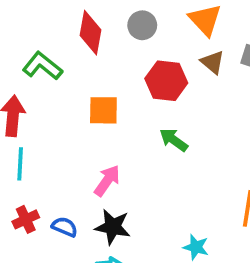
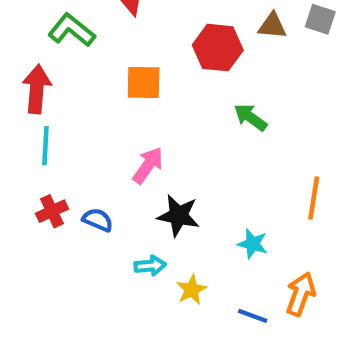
brown triangle: (213, 62) -> (272, 26), turned -35
green arrow: (174, 140) -> (250, 117), moved
black star: (113, 227) -> (178, 216), moved

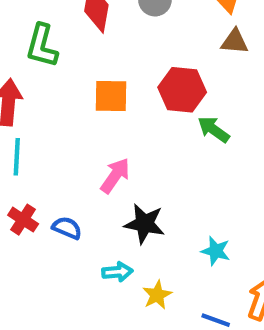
green L-shape: (72, 30) -> (42, 46), turned -114
red hexagon: (218, 48) -> (182, 90), moved
red cross: (52, 211) -> (23, 220), turned -32

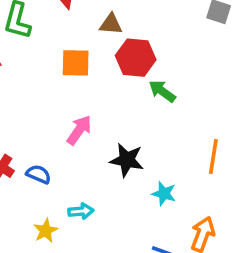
brown triangle: (235, 42) -> (111, 24), moved
black star: (145, 224) -> (127, 160), moved
yellow star: (157, 295) -> (46, 231), moved

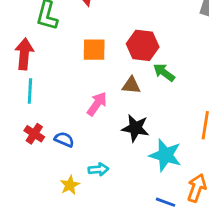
brown triangle: (111, 24) -> (131, 85), moved
cyan star: (164, 194) -> (165, 155), size x1.6

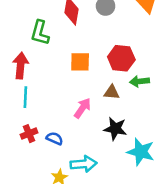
green arrow: (164, 72) -> (140, 81), turned -42
red cross: (34, 134) -> (29, 134), turned 35
cyan arrow: (98, 169) -> (84, 164), size x1.5

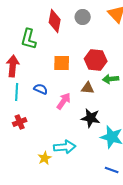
blue semicircle: (55, 138) -> (41, 89), moved

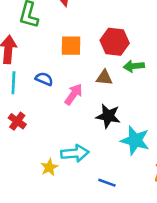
red cross: (20, 122) -> (17, 121), turned -32
blue line: (112, 170) -> (107, 183), moved

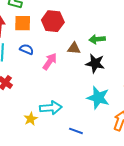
red hexagon: (115, 42) -> (53, 21), moved
orange square: (71, 46) -> (23, 23), moved
black star: (108, 116) -> (95, 63), moved

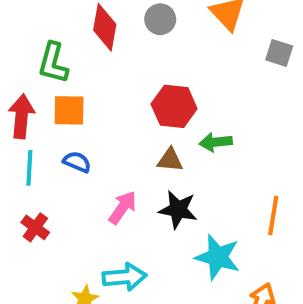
red hexagon: (53, 21) -> (174, 106), moved
pink arrow: (50, 61) -> (123, 208), moved
black star: (95, 63) -> (178, 210), moved

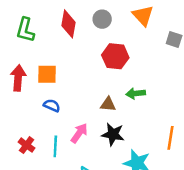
green L-shape: (53, 63) -> (25, 30), moved
red hexagon: (174, 106) -> (115, 56), moved
cyan line: (29, 168) -> (55, 146), moved

